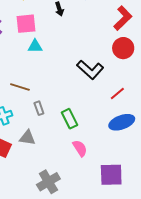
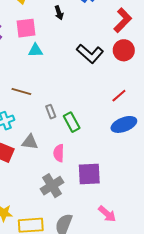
black L-shape: (90, 70) -> (90, 54), moved
gray rectangle: (39, 108) -> (51, 112), moved
pink semicircle: (80, 148) -> (59, 153), moved, turned -144
purple square: (111, 175) -> (89, 174), moved

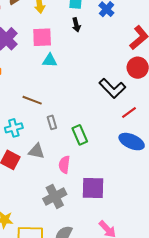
black L-shape: (90, 54) -> (112, 88), moved
gray rectangle: (51, 112) -> (52, 122), moved
blue ellipse: (124, 124) -> (132, 142), turned 40

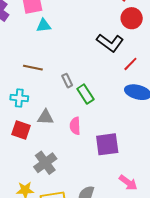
gray rectangle: (52, 122) -> (67, 81), moved
cyan cross: (14, 128) -> (19, 98), turned 30
gray cross: (55, 196) -> (45, 163), moved

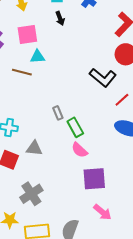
brown line: (33, 68) -> (22, 72), moved
pink semicircle: (75, 126) -> (79, 150), moved, turned -48
pink arrow: (128, 183) -> (102, 212), moved

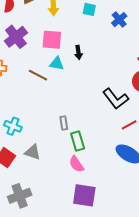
black arrow: (60, 18) -> (78, 52), moved

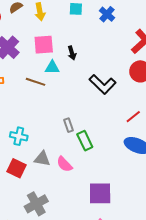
black L-shape: (116, 99) -> (103, 84), moved
pink semicircle: (76, 164) -> (64, 164), moved

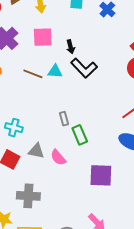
cyan triangle: (52, 67) -> (55, 71), moved
black L-shape: (103, 84) -> (84, 68), moved
purple square: (100, 193) -> (101, 175), moved
gray cross: (36, 204) -> (28, 196), turned 30

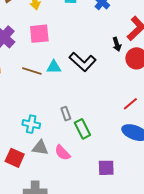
black arrow: (71, 47) -> (117, 44), moved
cyan cross: (14, 128) -> (31, 124), moved
purple square: (101, 175) -> (106, 168), size x0.7

